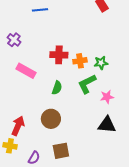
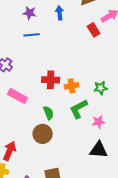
green star: (101, 63) -> (101, 88), moved
green semicircle: (57, 88) -> (49, 113), turned -40
brown circle: (51, 119) -> (43, 134), moved

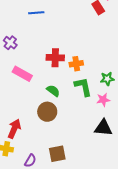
green star: (101, 88) -> (107, 79), moved
green L-shape: (79, 109) -> (83, 87), turned 105
green semicircle: (49, 113) -> (53, 91), turned -32

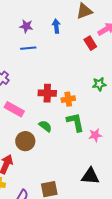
green star: (107, 79) -> (99, 84), moved
brown circle: (47, 112) -> (25, 141), moved
black triangle: (103, 128) -> (90, 176), moved

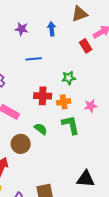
blue line: (28, 48) -> (34, 59), moved
green star: (99, 84) -> (69, 78), moved
pink star: (95, 135) -> (91, 106), moved

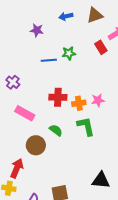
blue arrow: (52, 29) -> (66, 16), moved, turned -96
green star: (69, 78) -> (69, 53), moved
pink star: (91, 106) -> (98, 100), moved

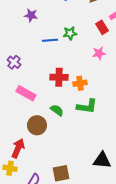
purple star: (37, 30) -> (31, 15), moved
pink star: (98, 100) -> (99, 53), moved
green L-shape: (86, 126) -> (87, 106), turned 110

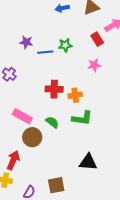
purple star: (31, 15) -> (26, 42), moved
pink rectangle: (26, 93) -> (22, 116), moved
black triangle: (102, 160) -> (88, 162), moved

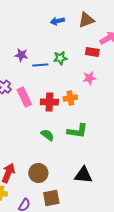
red rectangle: (97, 39) -> (92, 52), turned -48
orange cross: (75, 95) -> (70, 98), moved
pink rectangle: (22, 116) -> (24, 97), moved, turned 36
brown circle: (32, 137) -> (38, 173), moved

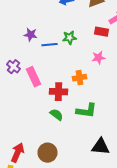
red cross: (49, 102) -> (58, 92), moved
black triangle: (83, 175) -> (100, 147), moved

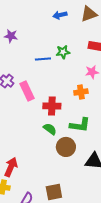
purple star: (30, 35) -> (11, 36), moved
orange cross: (80, 78) -> (81, 92), moved
brown circle: (48, 153) -> (66, 147), moved

